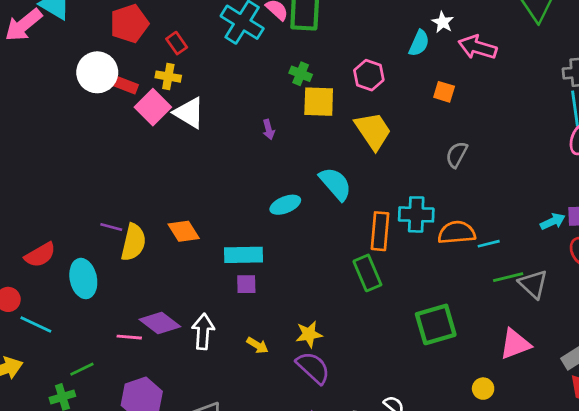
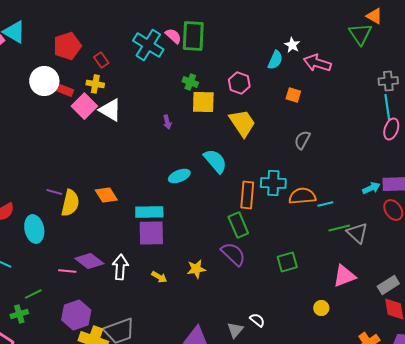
purple square: (246, 284) -> (151, 233), size x1.8
green square: (436, 324) -> (287, 262), size x0.7
purple semicircle: (313, 368) -> (233, 254), moved

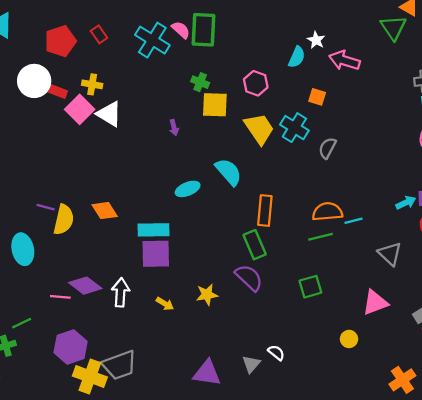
red rectangle: (101, 60) -> (99, 34), moved
cyan cross: (273, 183) -> (294, 128), moved, turned 30
green line: (339, 228) -> (321, 237), moved

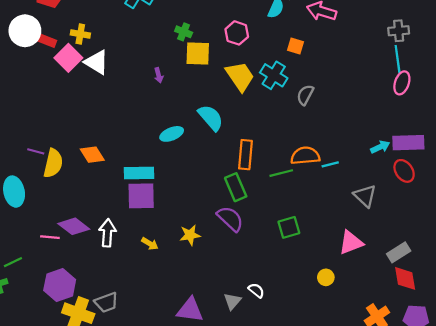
green line: (321, 237) -> (281, 173), moved
gray trapezoid: (119, 365) -> (106, 302), size x0.7

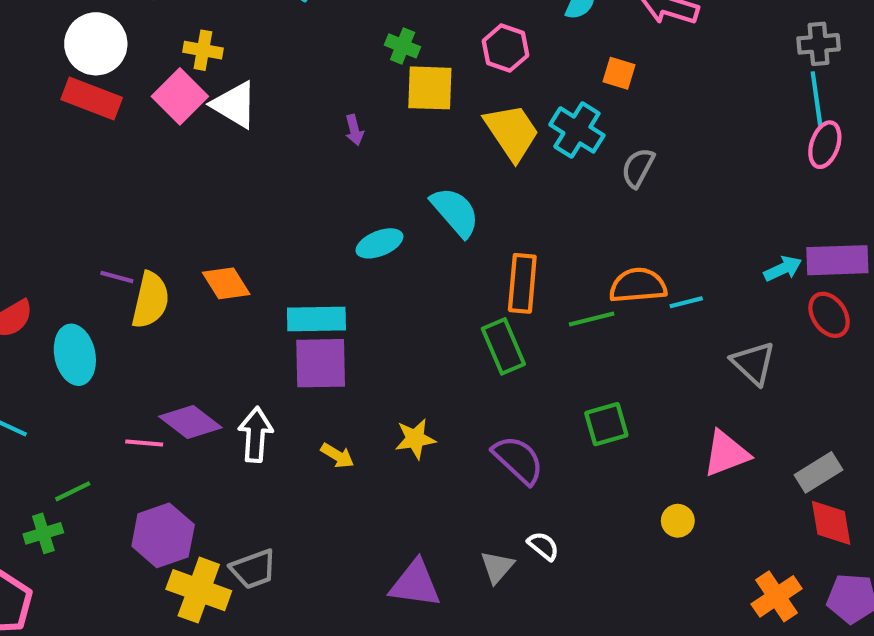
red rectangle: (47, 41) -> (92, 98), moved, size x1.5
purple semicircle: (230, 219) -> (518, 460), moved

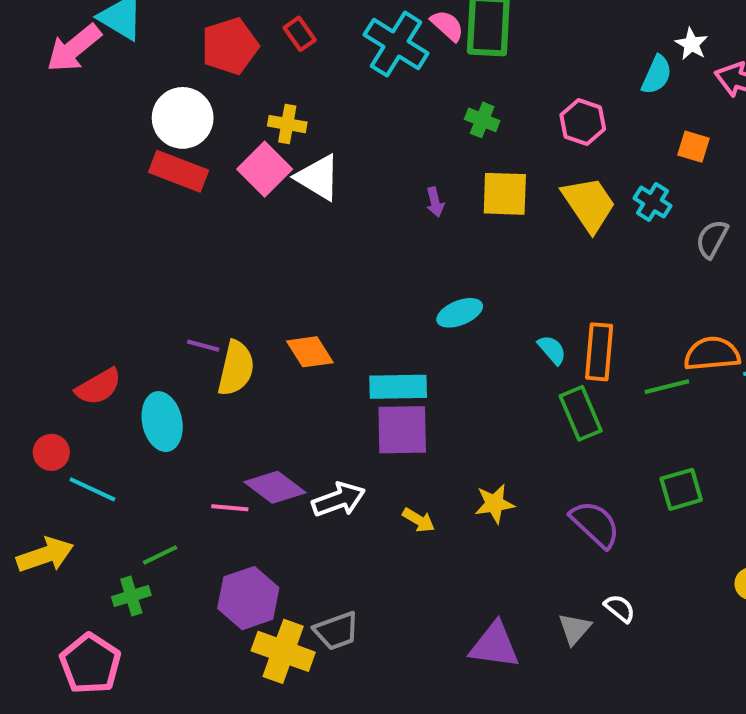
yellow square: (430, 88) -> (505, 194), moved
cyan cross: (577, 130) -> (653, 202), size x0.7
cyan semicircle: (455, 212) -> (552, 350), moved, size x0.6
white arrow: (256, 435) -> (339, 500), turned 66

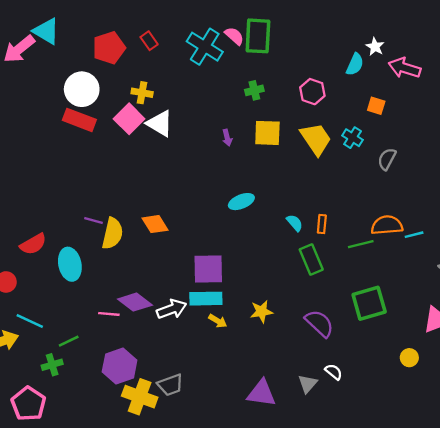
green cross: (482, 120) -> (254, 90), turned -36
orange rectangle: (599, 352) -> (322, 224), size x0.6
cyan rectangle: (398, 387) -> (206, 299), moved
cyan line: (92, 489) -> (30, 321), moved
green square: (681, 489) -> (369, 303), size x1.4

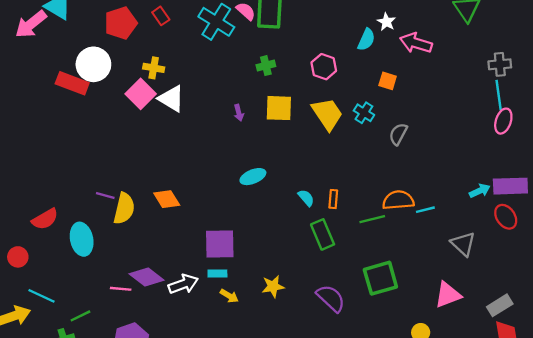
red rectangle: (79, 120) -> (72, 83), moved
cyan rectangle: (206, 299) -> (217, 273), size x0.6

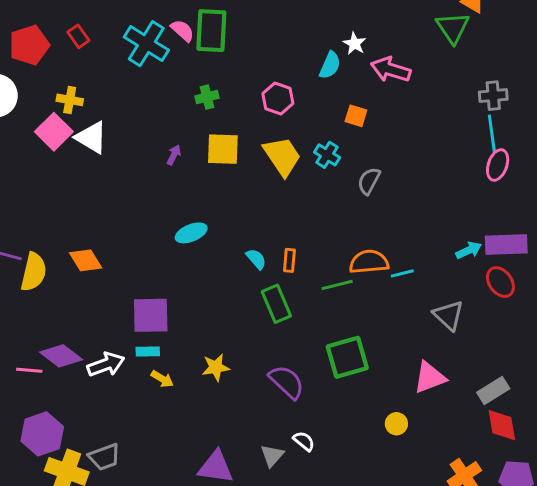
purple arrow: (239, 113) -> (174, 155), turned -140

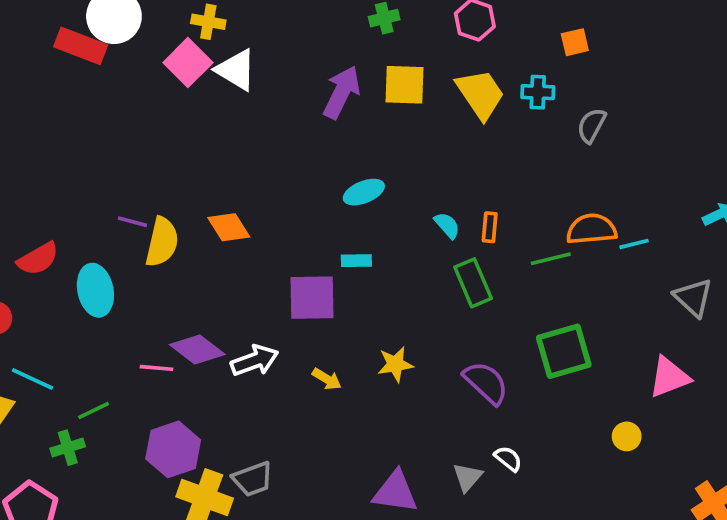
orange square: (356, 116) -> (575, 42), turned -30
purple arrow: (174, 155) -> (342, 92), size x2.0
cyan cross: (327, 155) -> (538, 92), turned -30
cyan rectangle: (148, 351) -> (356, 261), moved

